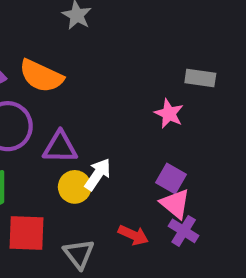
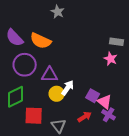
pink star: (169, 114) -> (111, 59), moved
purple square: (171, 179) -> (93, 96), moved
red arrow: (133, 235) -> (85, 117), turned -56

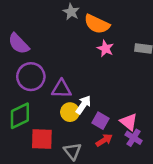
orange semicircle: (41, 41) -> (97, 24), moved
pink star: (111, 59) -> (105, 49), moved
purple square: (93, 96) -> (101, 121), moved

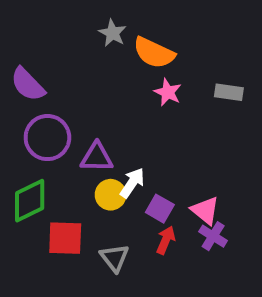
red arrow: (104, 140) -> (166, 240), turned -35

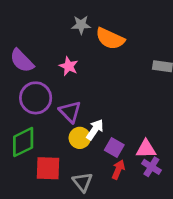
gray star: (113, 33) -> (81, 25), turned -30
pink star: (168, 92) -> (69, 66), moved
purple triangle: (97, 157) -> (70, 112), turned 45
pink triangle: (205, 211) -> (146, 149), turned -40

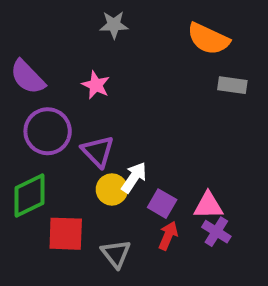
orange semicircle: (110, 39) -> (208, 39), moved

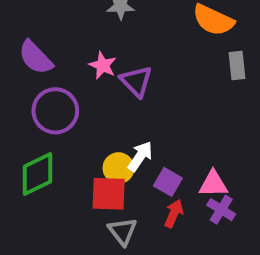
gray rectangle: (232, 85) -> (237, 65), turned 76
purple triangle: (98, 151) -> (136, 81), moved
red square: (66, 234) -> (109, 194), moved

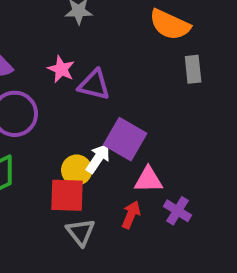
purple triangle: (136, 81) -> (94, 85), turned -32
purple square: (168, 182) -> (125, 139), moved, size x1.5
pink triangle: (213, 184) -> (148, 180), moved

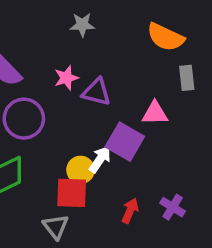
pink star: (61, 69) -> (66, 78), turned 30
pink triangle: (148, 180) -> (155, 113), moved
gray triangle: (81, 232) -> (56, 227), moved

